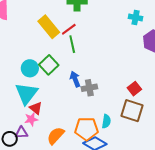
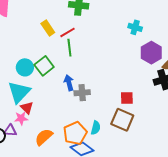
yellow rectangle: (49, 27) -> (48, 28), size x0.7
red square: (134, 89) -> (127, 98), turned 32
orange pentagon: (86, 129) -> (75, 133), turned -30

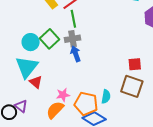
gray cross: (82, 93) -> (72, 39), moved
pink star: (21, 118) -> (63, 95), moved
purple triangle: (10, 131) -> (21, 106), turned 40
orange pentagon: (75, 133) -> (86, 104), turned -30

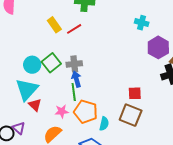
green line: (73, 19) -> (74, 92), moved
pink star: (63, 95) -> (62, 111), moved
orange pentagon: (86, 104) -> (86, 112), moved

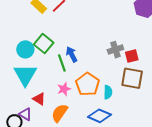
gray cross: (74, 64) -> (115, 50), moved
green line: (74, 92) -> (62, 63), moved
red triangle: (35, 105) -> (39, 99), moved
orange pentagon: (86, 112) -> (87, 84), turned 30

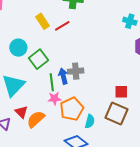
cyan circle: (25, 49) -> (18, 48), moved
gray cross: (115, 50) -> (76, 71), moved
pink star: (64, 89) -> (54, 99), moved
orange semicircle: (60, 113) -> (36, 119), moved

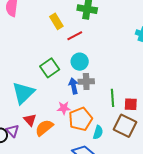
yellow rectangle: (42, 21) -> (56, 21), moved
cyan circle: (18, 48) -> (80, 62), moved
green line: (52, 82) -> (112, 98), moved

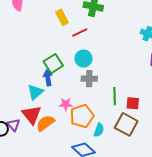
blue arrow: (74, 86) -> (48, 78), moved
cyan triangle: (23, 93) -> (35, 92), moved, size x0.7
red triangle: (30, 120) -> (32, 115), size x1.5

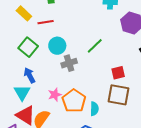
red line: (80, 33) -> (46, 22), turned 35
green square: (53, 64) -> (28, 47), moved
green line: (115, 96) -> (95, 46), moved, turned 66

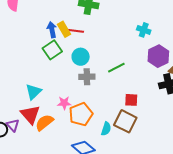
yellow rectangle: (24, 13) -> (64, 29), moved
blue arrow: (29, 75) -> (52, 30), moved
cyan semicircle: (94, 109) -> (106, 129), moved

